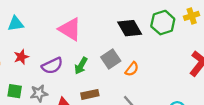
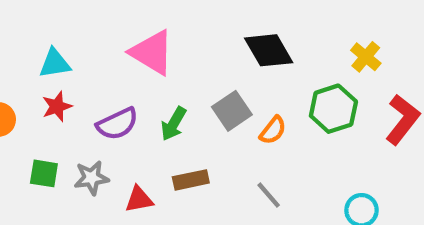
yellow cross: (192, 16) -> (366, 57), moved, turned -32
green hexagon: (163, 23) -> (333, 109), moved
cyan triangle: (16, 24) -> (55, 63), moved

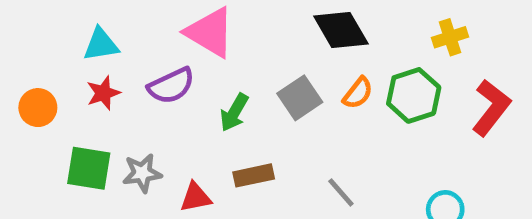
yellow cross: (366, 57) -> (450, 37), turned 32
purple semicircle: (117, 124) -> (171, 86), moved
orange semicircle: (273, 130) -> (358, 93), moved
green square: (44, 173) -> (89, 168), size x1.4

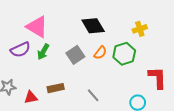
red L-shape: (491, 108) -> (157, 78), moved, turned -40
green arrow: (234, 112) -> (43, 52), moved

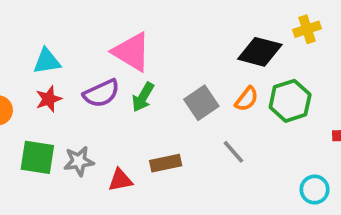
black diamond: (93, 26) -> (260, 52), moved, turned -45
yellow cross: (140, 29) -> (307, 29), moved
gray line: (93, 95) -> (233, 152), moved

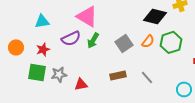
red star: (49, 99) -> (43, 49), moved
gray line: (233, 152) -> (147, 77), moved
brown rectangle: (166, 163) -> (118, 75), moved

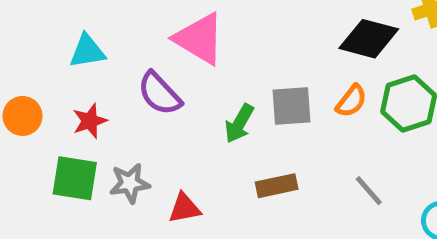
purple semicircle: (71, 38) -> (160, 94), turned 72
green arrow: (93, 40) -> (239, 123), moved
gray square: (124, 43) -> (292, 106), turned 30
gray line: (147, 77) -> (369, 191), moved

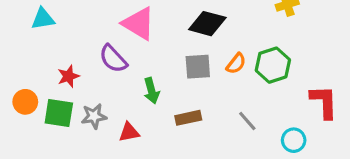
black diamond: (369, 39) -> (207, 24), moved
cyan triangle: (87, 51) -> (43, 19), moved
orange circle: (23, 116) -> (25, 102), moved
green arrow: (239, 123) -> (151, 91), moved, turned -45

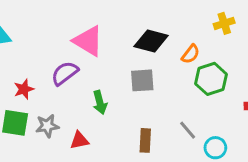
purple semicircle: (113, 59) -> (65, 73), turned 96
orange semicircle: (236, 63) -> (191, 54), moved
brown rectangle: (188, 118) -> (145, 140), moved, turned -75
cyan circle: (294, 140) -> (215, 148), moved

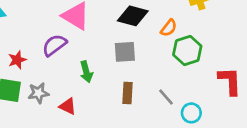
red triangle: (79, 140) -> (68, 106), turned 36
brown rectangle: (145, 140) -> (127, 93), moved

